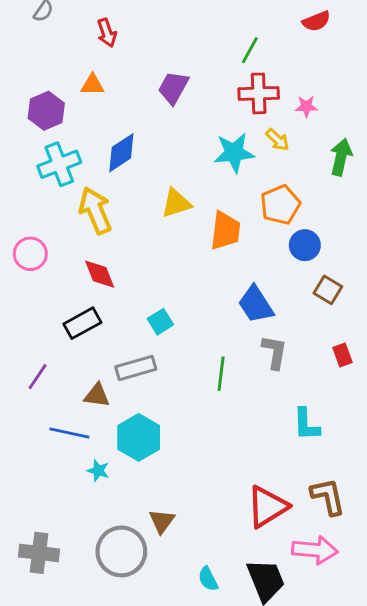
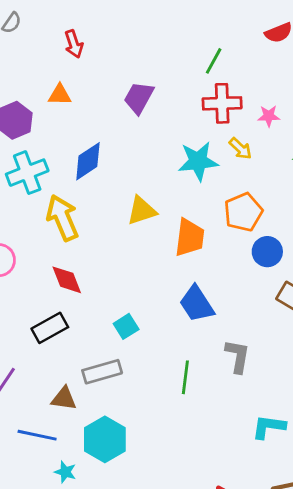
blue trapezoid: (256, 304) -> (197, 304), moved
cyan L-shape: (306, 424) -> (269, 427), turned 100

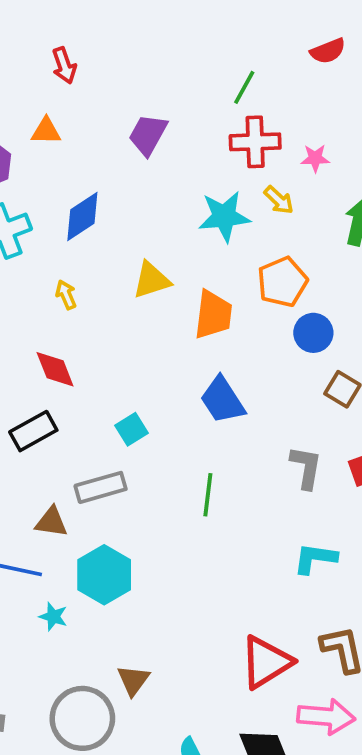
yellow arrow: (62, 218) -> (66, 295), moved, size x0.5
gray L-shape: (238, 356) -> (306, 467), moved

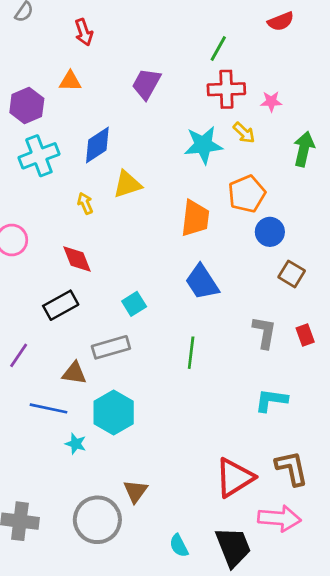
yellow triangle: (151, 280) -> (127, 184), moved

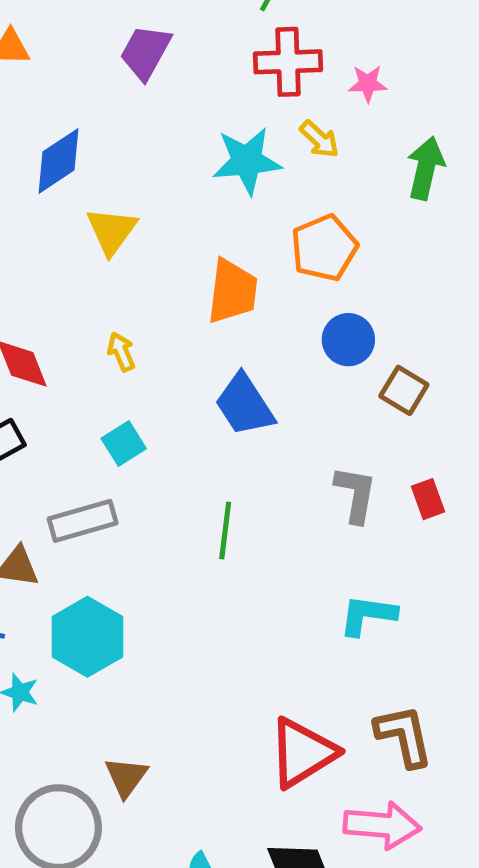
yellow triangle: (127, 184) -> (112, 231), turned -36
yellow arrow: (85, 203) -> (121, 352), moved
blue circle: (270, 232) -> (348, 340), moved

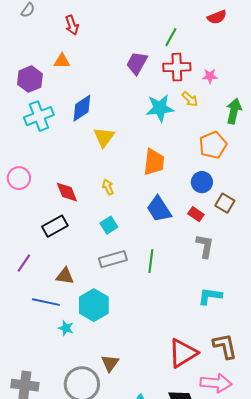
purple trapezoid: (145, 52) -> (137, 63), moved
orange pentagon: (324, 248) -> (213, 145), moved
red rectangle: (428, 499) -> (196, 214), moved, turned -35
gray rectangle: (83, 521) -> (113, 259), moved

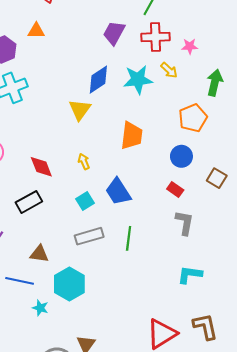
blue diamond: (82, 108) -> (98, 80), moved
brown square: (225, 203) -> (217, 178), moved
blue trapezoid: (159, 209) -> (118, 192), moved

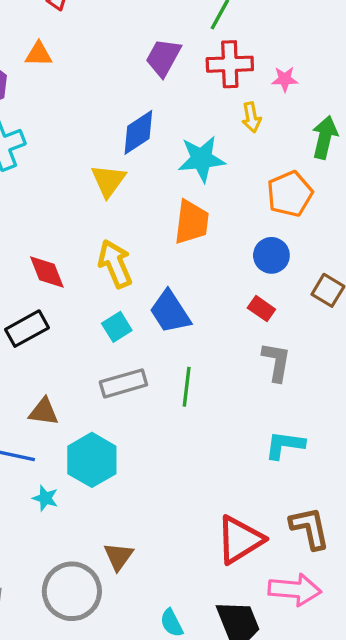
yellow arrow: (169, 70) -> (251, 117), turned 36
cyan star: (138, 80) -> (202, 159), moved
yellow arrow: (84, 162) -> (115, 264), size x1.8

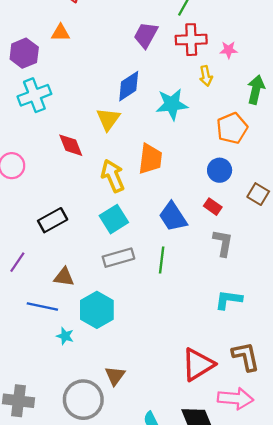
orange trapezoid: (192, 222) -> (150, 159), moved
red diamond: (47, 272) -> (71, 145), moved
blue trapezoid: (170, 312) -> (173, 217), moved
cyan square: (117, 327) -> (114, 219), size x1.4

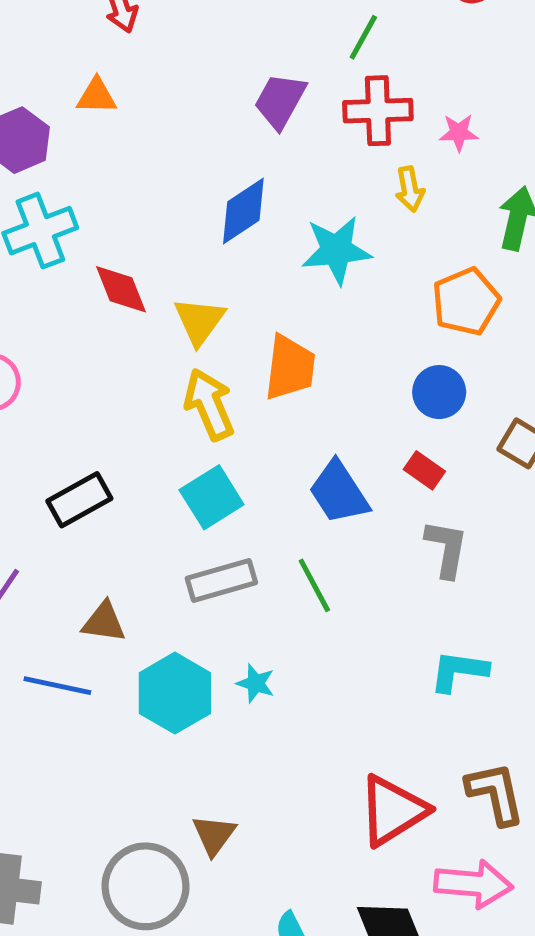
yellow triangle: (108, 119) -> (199, 321), moved
red diamond: (71, 145) -> (121, 289), moved
green line: (162, 260) -> (314, 585), turned -35
cyan star: (65, 336) -> (256, 683), moved

